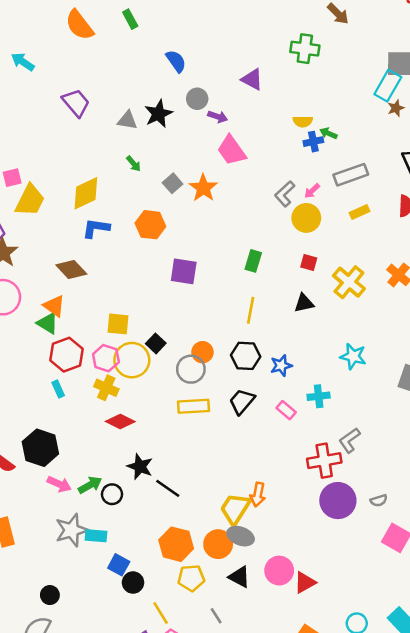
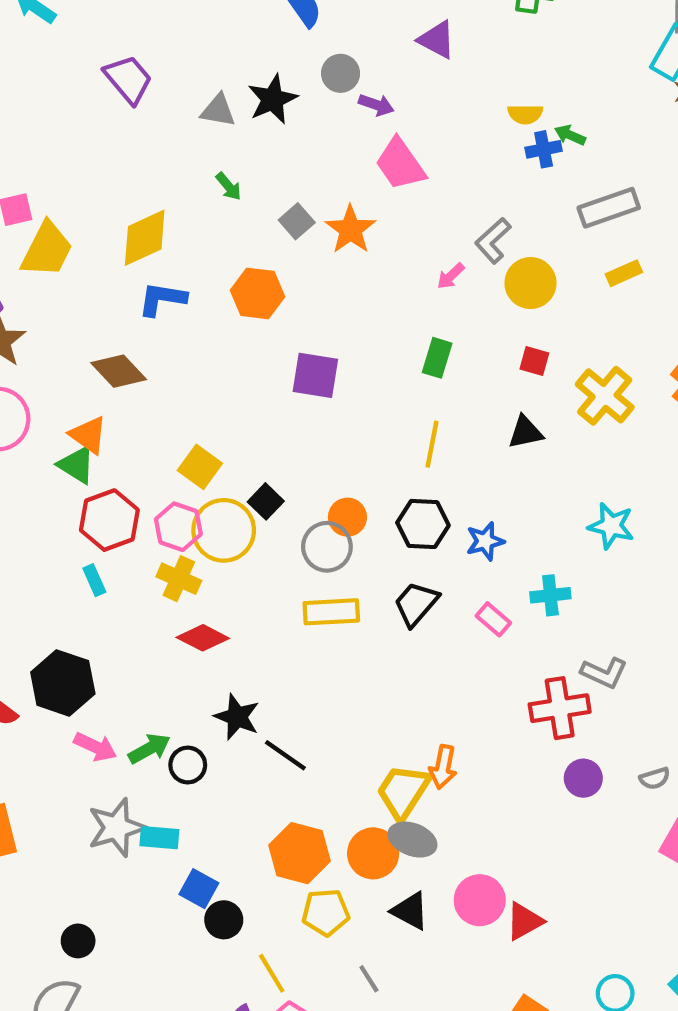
pink arrow: (312, 191) -> (451, 276), moved
yellow square: (118, 324) -> (200, 467), turned 30
gray L-shape: (349, 440) -> (604, 673), turned -120
purple circle: (338, 501) -> (583, 778), size x0.6

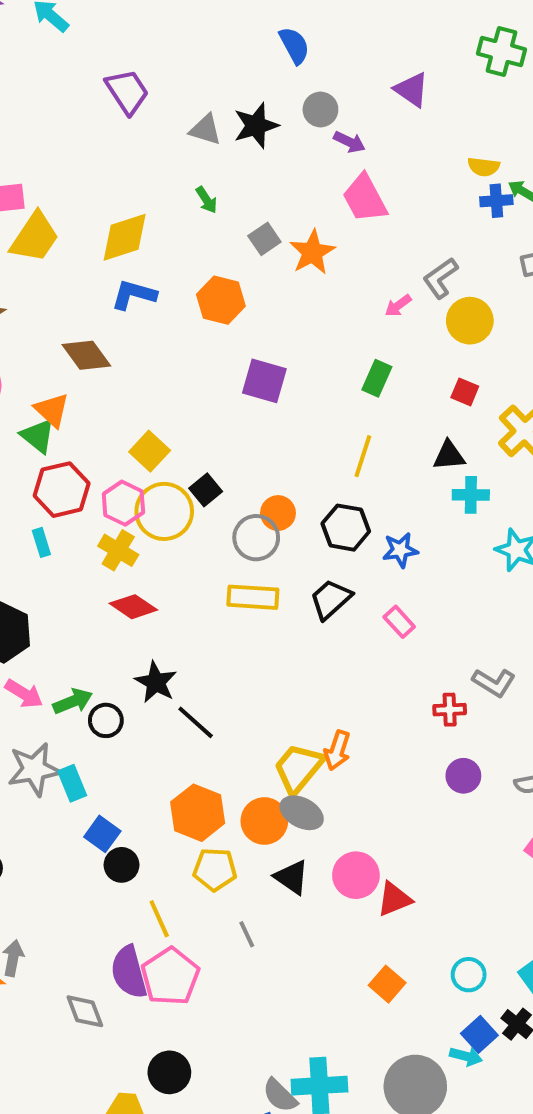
cyan cross: (550, 595) -> (471, 495), moved
red cross: (560, 708) -> (450, 710), size x0.6
cyan rectangle: (159, 838) -> (72, 783), turned 56

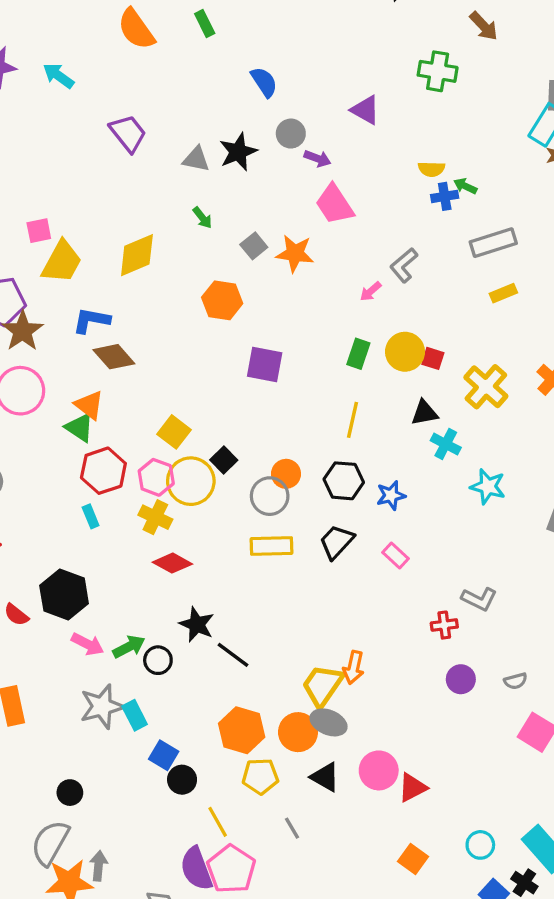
orange star: (312, 252) -> (295, 253), turned -30
blue L-shape: (134, 295) -> (91, 320), moved
yellow circle: (470, 321) -> (405, 352), moved
cyan cross: (471, 495) -> (446, 444), turned 32

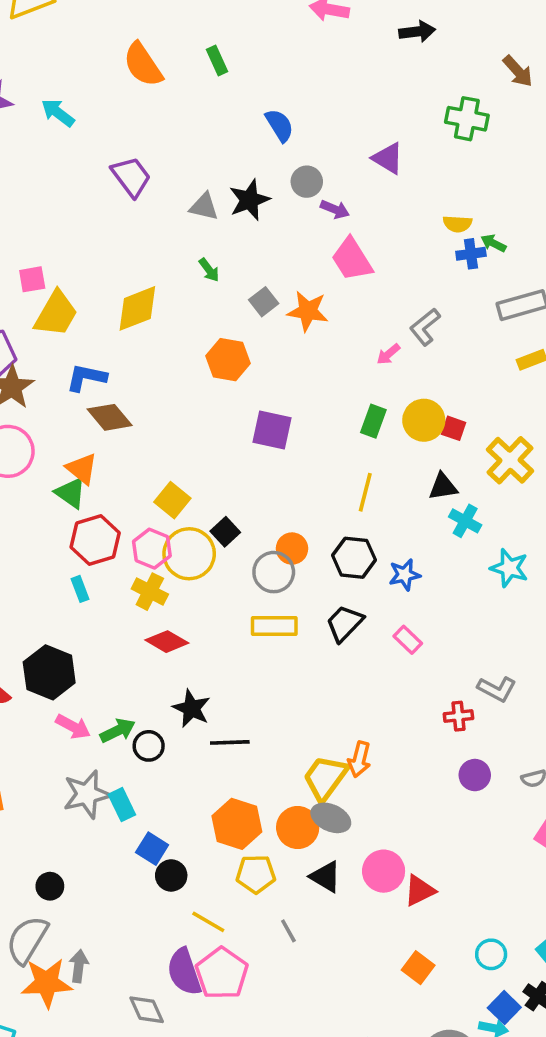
black line: (233, 655) -> (230, 742), turned -40
yellow line: (218, 822) -> (208, 922), turned -32

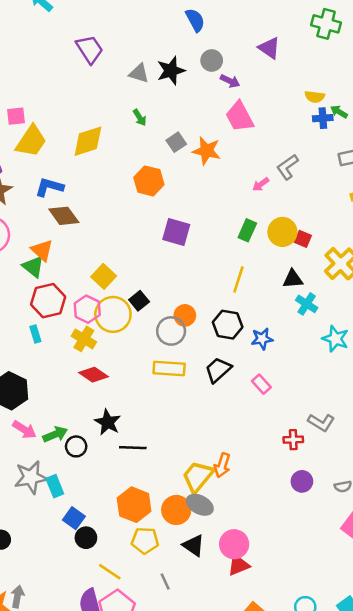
red triangle: (420, 890) -> (238, 565), moved

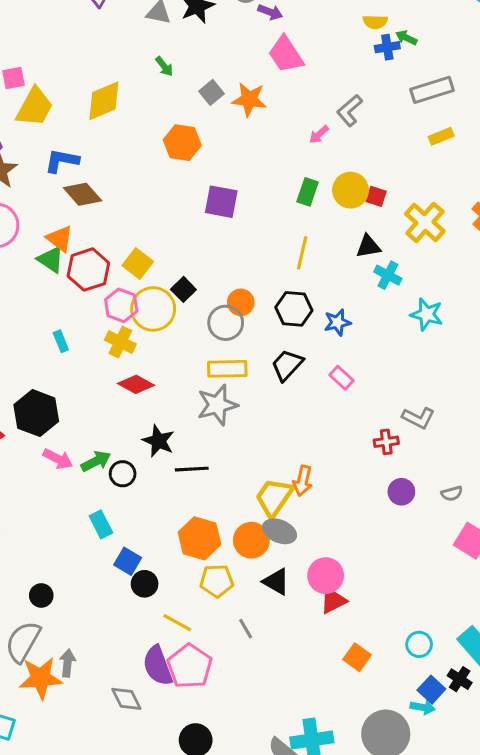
red hexagon: (48, 301) -> (88, 270), moved
gray star: (31, 477) -> (217, 405), moved

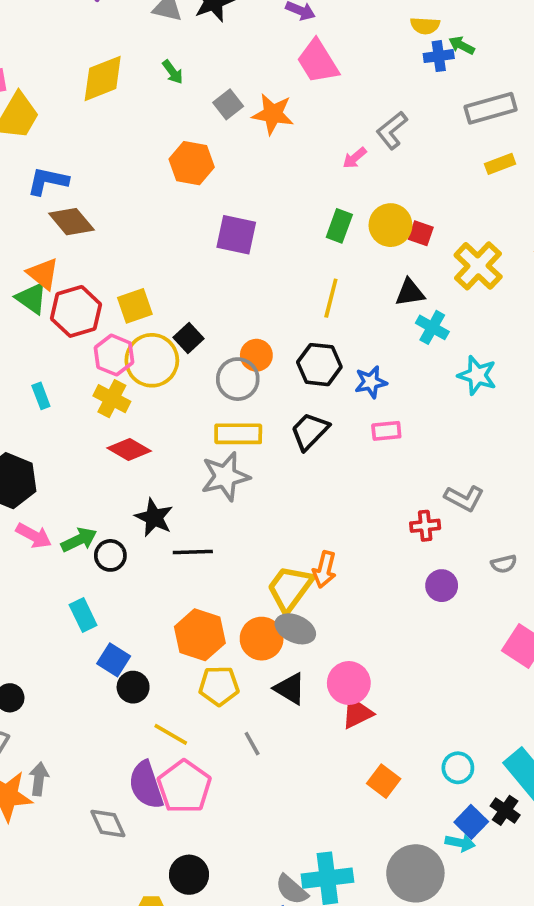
yellow diamond: (104, 101) -> (103, 78), moved
yellow square: (138, 264) -> (135, 306), turned 32
pink rectangle: (341, 378) -> (386, 431), moved, turned -50
gray semicircle: (452, 493) -> (504, 564), moved

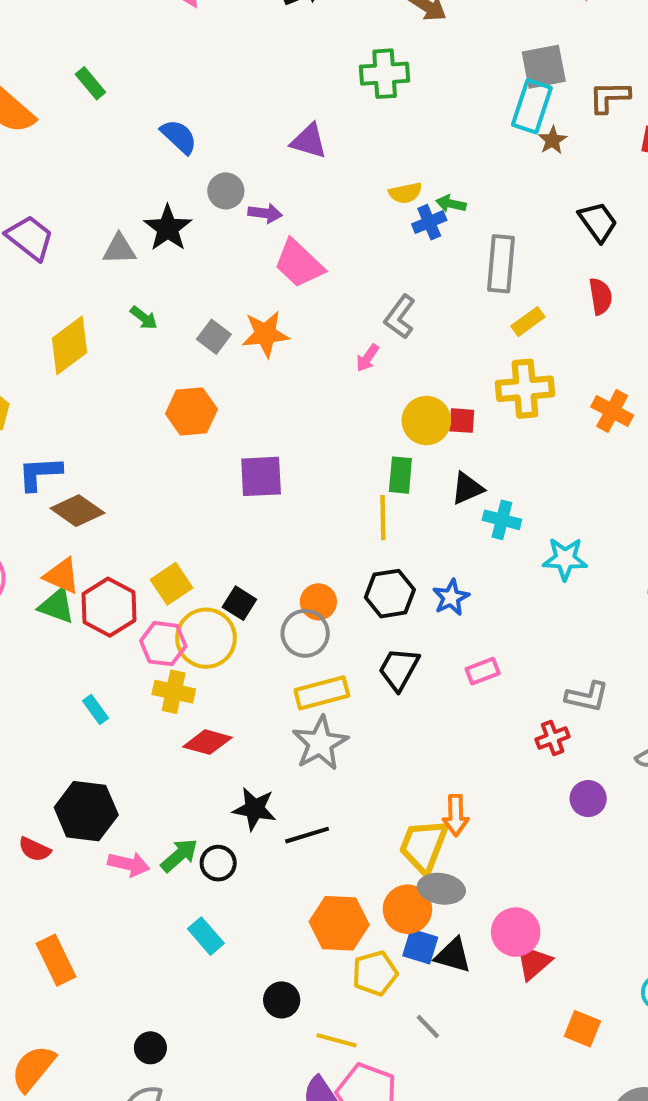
gray rectangle: (491, 108) -> (501, 264), turned -54
green rectangle: (339, 226) -> (400, 475), moved
yellow cross: (478, 266) -> (525, 389), moved, turned -33
pink rectangle: (386, 431) -> (483, 671), moved
blue square: (114, 660) -> (420, 947), moved

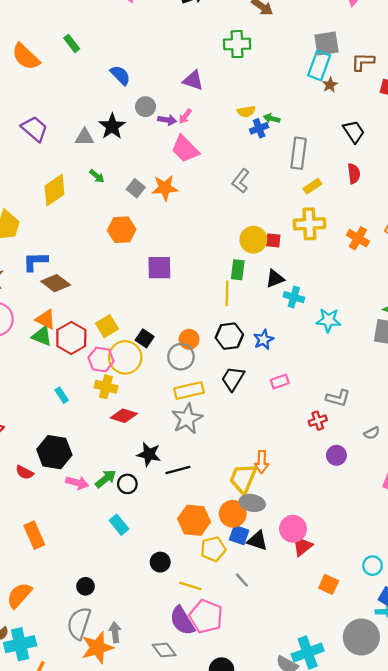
pink arrow: (367, 358) -> (185, 116), moved

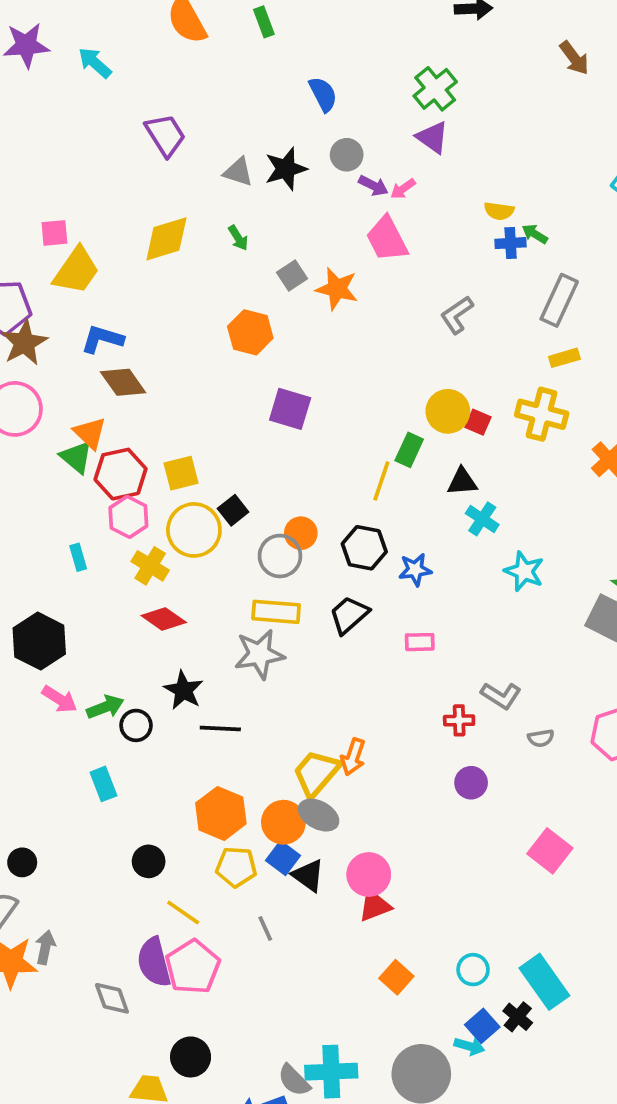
green cross: (237, 44) -> (435, 89), moved, turned 35
pink hexagon: (101, 360) -> (128, 517), moved
gray semicircle: (372, 433) -> (541, 738), moved

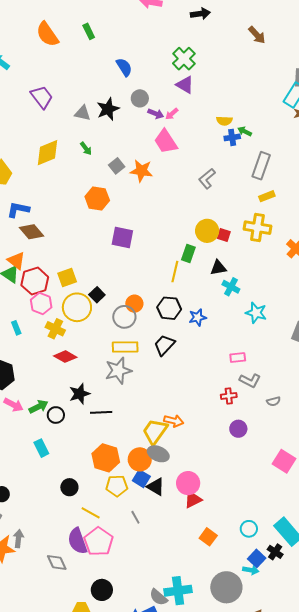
pink rectangle: (420, 642) -> (238, 357), moved
black star: (184, 690) -> (80, 394), turned 30
orange arrow: (353, 757) -> (174, 421), turned -90

